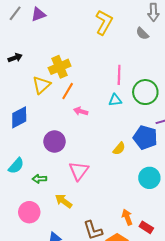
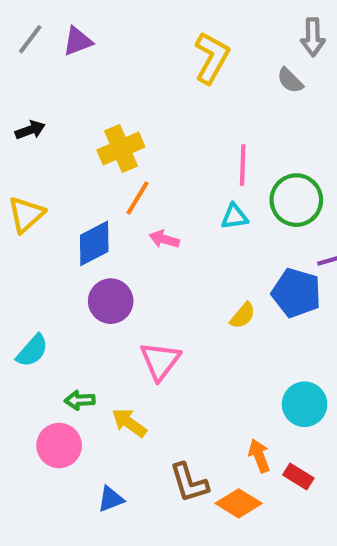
yellow triangle: (41, 85) -> (26, 215), moved
blue diamond: (19, 117) -> (94, 243), moved
cyan circle: (149, 178) -> (305, 404), moved
green arrow: (39, 179) -> (80, 400), moved

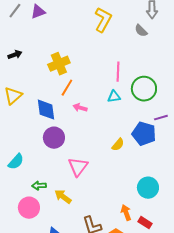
blue diamond: (94, 243) -> (46, 110), turned -70

